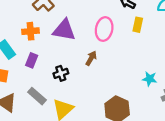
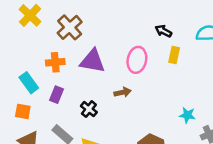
brown arrow: (91, 58) -> (122, 92), turned 48
black cross: (61, 73) -> (89, 109), turned -32

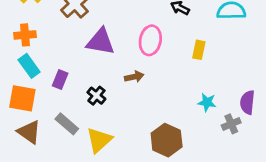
yellow rectangle: (174, 55) -> (199, 50), moved
orange cross: (55, 62) -> (25, 35), moved
orange square: (23, 111) -> (22, 98), size x1.5

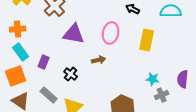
yellow rectangle: (199, 50) -> (147, 40), size x1.5
orange square: (22, 98) -> (16, 76), turned -30
gray cross: (231, 124) -> (162, 95), moved

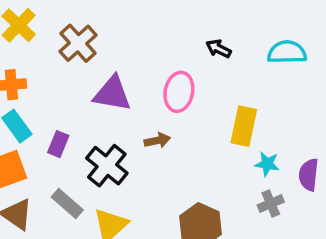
yellow rectangle: (147, 40) -> (244, 126), moved
black cross: (71, 74) -> (107, 166), size x1.6
cyan star: (153, 79) -> (267, 164), moved

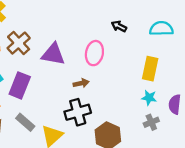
brown cross: (78, 43) -> (19, 43), moved
yellow rectangle: (244, 126) -> (150, 69), moved
purple rectangle: (58, 144) -> (20, 85), size x1.6
black cross: (107, 166) -> (78, 112), moved, turned 35

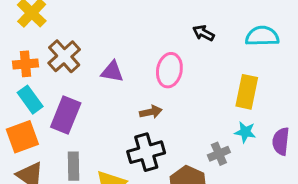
purple triangle: (53, 54) -> (112, 72), size x0.7
gray rectangle: (25, 122) -> (73, 166), turned 48
gray cross: (151, 122) -> (219, 154), moved

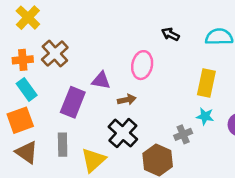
purple triangle: (112, 72) -> (101, 80), moved
purple rectangle: (66, 115) -> (73, 102), moved
black cross: (146, 152) -> (123, 133), turned -32

